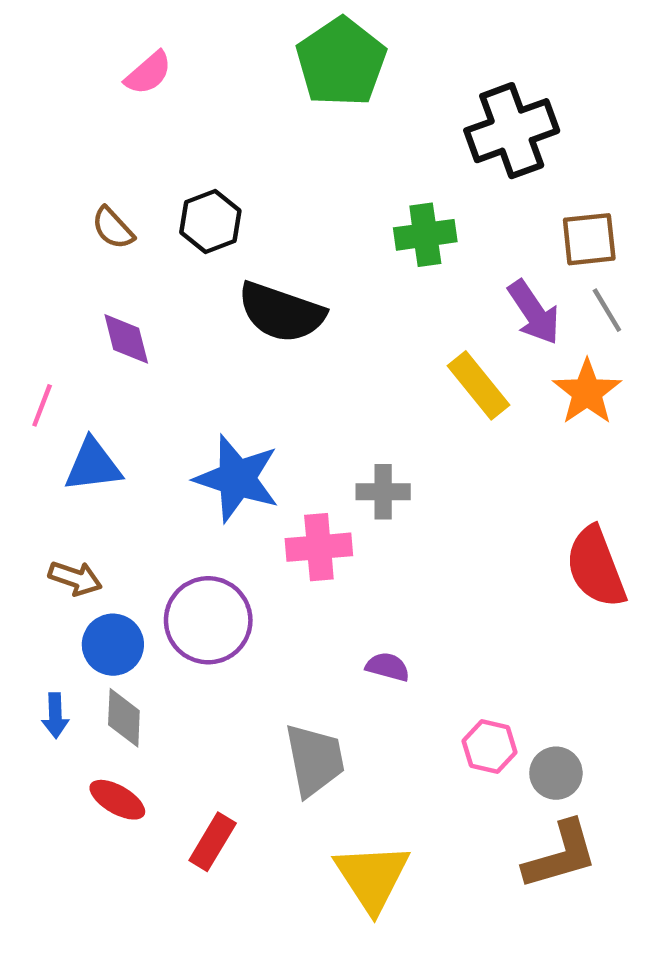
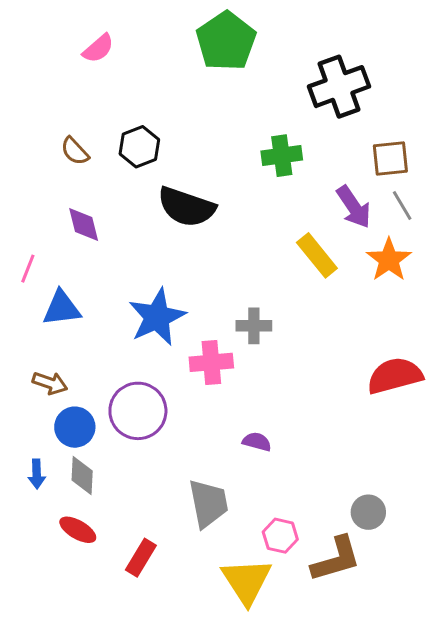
blue star: (237, 478) -> (157, 317), turned 30
red semicircle: (596, 567) -> (395, 376), turned 96
pink hexagon: (490, 747) -> (280, 536), moved
brown L-shape: (560, 855) -> (336, 559), moved

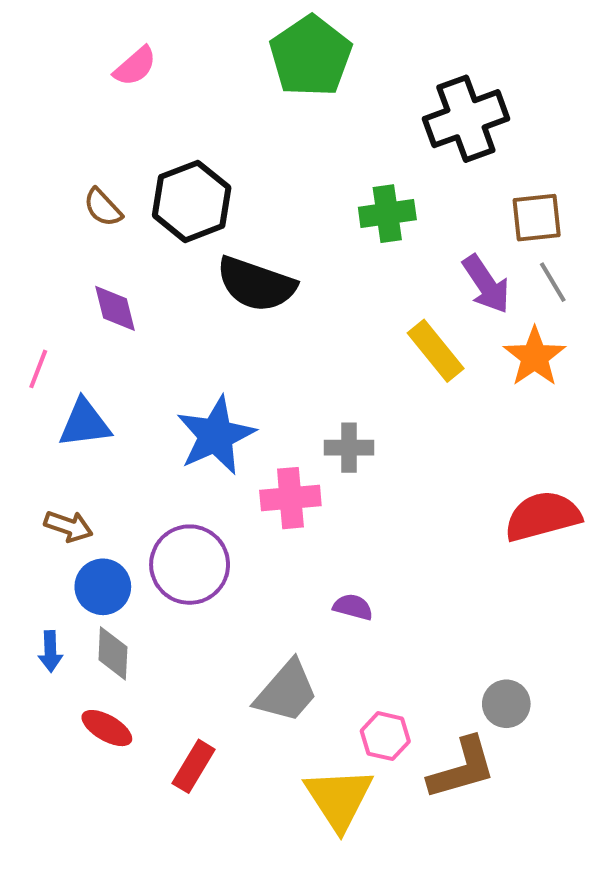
black hexagon: (139, 147) -> (192, 201), size x1.4
gray trapezoid: (208, 503) -> (286, 692), turned 52

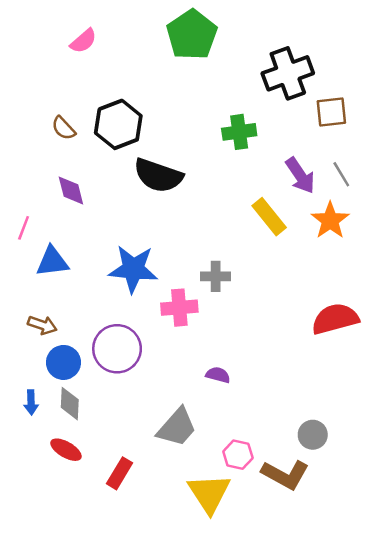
brown square: (537, 218) -> (331, 112), moved
blue star: (216, 435) -> (133, 269), turned 30
brown L-shape: (462, 768) -> (285, 475), turned 45

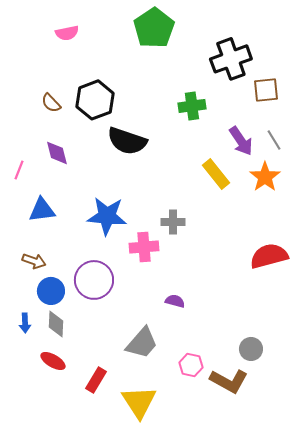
pink semicircle: (83, 41) -> (67, 33), turned 30
pink line: (24, 228) -> (19, 170), moved
yellow triangle: (209, 493) -> (139, 402), moved

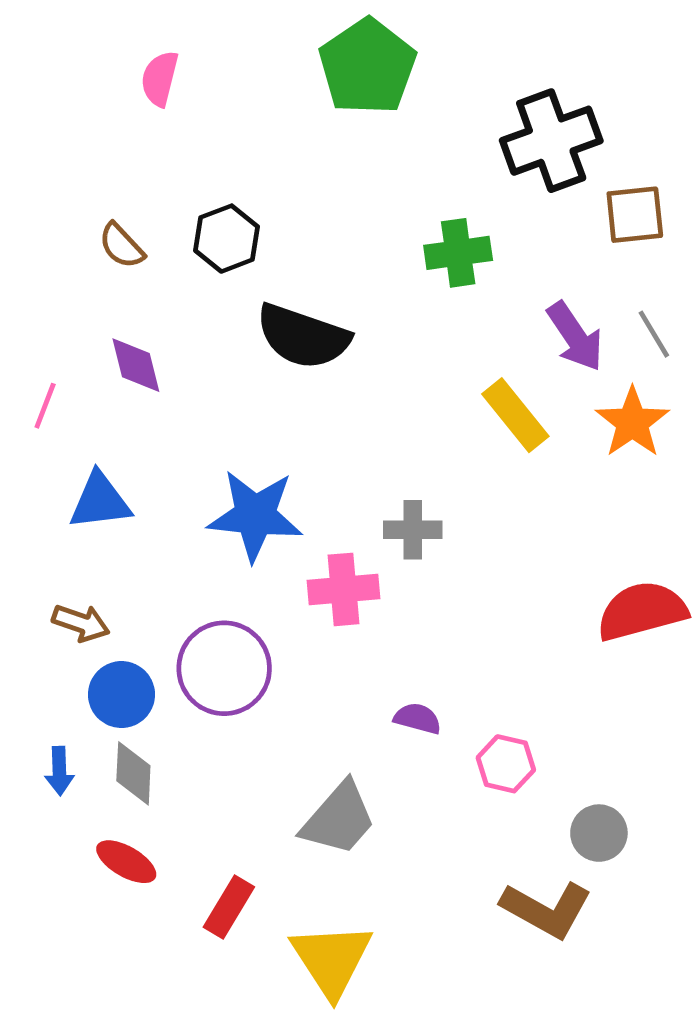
pink semicircle: (67, 33) -> (160, 79), turned 115
black hexagon: (95, 100) -> (227, 239), size x0.7
pink hexagon: (191, 365) -> (506, 764), moved

